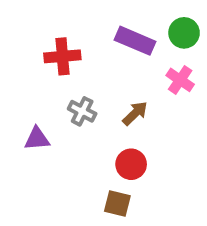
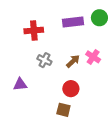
purple rectangle: (135, 41) -> (73, 22), turned -30
pink cross: (180, 80) -> (93, 57), moved
purple triangle: (37, 139) -> (20, 84), moved

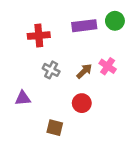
brown square: (63, 110) -> (55, 128), moved

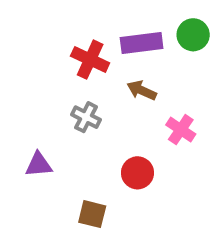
red cross: (39, 36) -> (90, 60), moved, turned 30
pink cross: (108, 66) -> (181, 130), moved
brown arrow: (84, 71) -> (142, 90), moved, turned -112

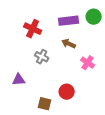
red cross: (90, 60) -> (33, 29), moved
red circle: (137, 173) -> (67, 92), moved

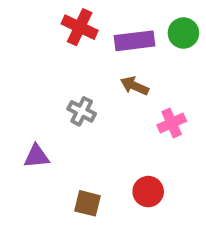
red cross: (33, 29) -> (80, 27), moved
pink cross: (88, 63) -> (172, 123), turned 32
red circle: (67, 92) -> (148, 192), moved

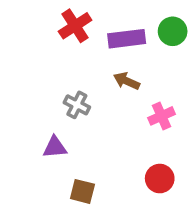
red cross: (80, 27) -> (75, 26), turned 32
purple triangle: (37, 156) -> (55, 147), moved
red circle: (148, 192) -> (160, 179), moved

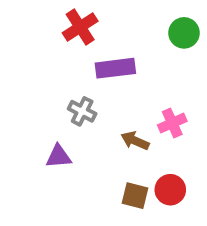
purple rectangle: (127, 39) -> (115, 68), moved
brown arrow: (127, 81) -> (135, 141), moved
brown square: (82, 191) -> (135, 196), moved

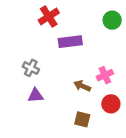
gray cross: (82, 111) -> (31, 68), moved
red circle: (170, 190) -> (111, 104), moved

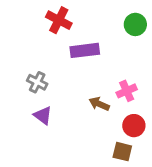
red cross: (49, 17) -> (59, 20), turned -30
purple triangle: (36, 95) -> (43, 115), turned 42
brown square: (82, 119) -> (122, 152), moved

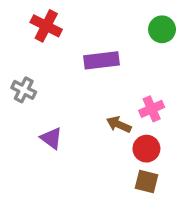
red cross: (59, 20) -> (46, 26), moved
gray cross: (37, 82) -> (24, 90), moved
red circle: (134, 126) -> (146, 149), moved

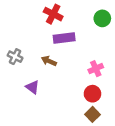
red cross: (46, 26) -> (53, 14), moved
brown arrow: (119, 124) -> (49, 61), moved
brown square: (146, 181) -> (92, 114), turned 32

